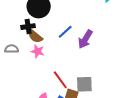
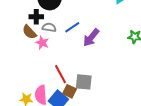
brown semicircle: (35, 36) -> (29, 32), moved
gray semicircle: (12, 49) -> (49, 27), moved

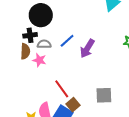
brown semicircle: (29, 32) -> (25, 51), turned -126
gray square: (84, 82) -> (104, 95), moved
brown square: (70, 91) -> (73, 105), turned 32

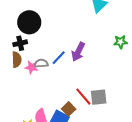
blue line: (67, 41) -> (59, 58), moved
gray semicircle: (44, 44) -> (41, 63), moved
red line: (62, 89) -> (83, 97), moved

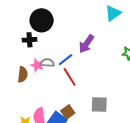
purple arrow: (78, 52) -> (86, 44), moved
brown semicircle: (17, 60) -> (23, 74), moved
red line: (83, 97) -> (70, 77), moved

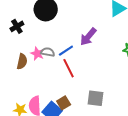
black cross: (29, 40) -> (17, 26), moved, turned -32

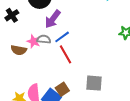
purple arrow: (88, 37) -> (53, 19), moved
brown semicircle: (22, 61) -> (19, 50), turned 91

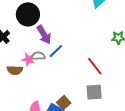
purple arrow: (53, 19) -> (44, 35), turned -60
red line: (66, 54) -> (95, 66), moved

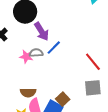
brown semicircle: (15, 70) -> (28, 93), moved

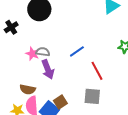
purple arrow: (42, 31) -> (48, 69), moved
blue line: (54, 48) -> (77, 51), moved

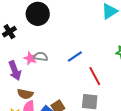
purple arrow: (48, 69) -> (15, 71), moved

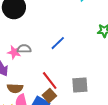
red line: (95, 76) -> (50, 80), moved

